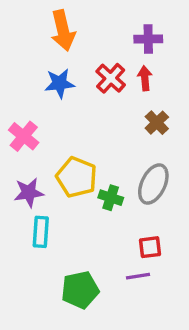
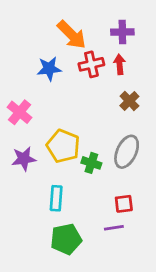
orange arrow: (63, 30) -> (72, 35), moved, turned -32
red cross: (111, 78) -> (91, 64), turned 35
cyan rectangle: (41, 232) -> (56, 198), moved

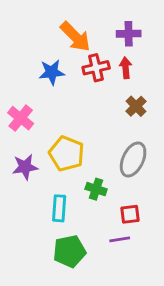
green cross: (91, 163) -> (96, 189), moved

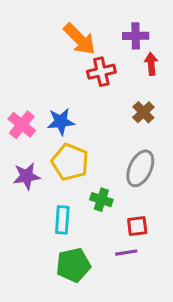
red arrow: (126, 68) -> (151, 64), moved
blue star: (52, 72) -> (61, 122), moved

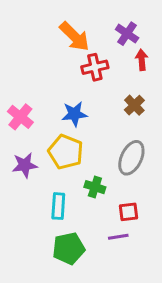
purple cross: (136, 36) -> (127, 34), turned 35
blue star: (61, 122) -> (74, 114), moved

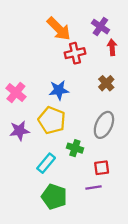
cyan rectangle: (58, 206) -> (46, 163), turned 36
green pentagon: (69, 248) -> (54, 197), turned 30

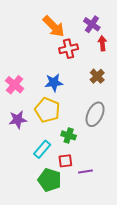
red square: (102, 168) -> (65, 161), moved

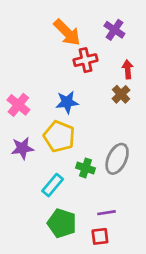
red arrow: (102, 43) -> (128, 69), moved
gray ellipse: (95, 114) -> (117, 159), moved
red square: (65, 161) -> (100, 236), moved

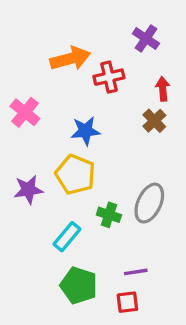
orange arrow: (67, 32) -> (70, 59), moved, turned -60
pink cross: (18, 105) -> (25, 112), moved

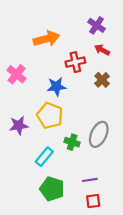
red cross: (109, 77) -> (75, 62), moved
red arrow: (163, 89) -> (102, 50), moved, turned -56
red square: (127, 302) -> (93, 201), moved

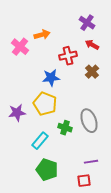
orange arrow: (46, 39) -> (42, 35), size x0.7
pink cross: (16, 74) -> (20, 47), moved
gray ellipse: (99, 134) -> (89, 121), turned -45
purple line: (90, 180) -> (91, 162), moved

